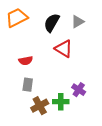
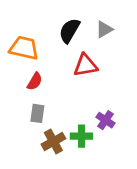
orange trapezoid: (17, 18) -> (24, 48), moved, turned 40
red triangle: (64, 49) -> (85, 65), turned -42
red semicircle: (26, 61) -> (35, 81), turned -48

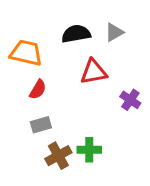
black semicircle: (69, 31) -> (76, 34), turned 50
gray rectangle: (37, 113) -> (41, 125), turned 66
purple cross: (106, 120) -> (130, 100), moved

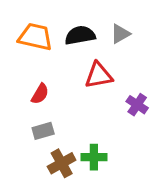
orange trapezoid: (26, 53) -> (35, 37), moved

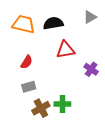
gray triangle: (120, 34) -> (90, 17), moved

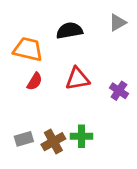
orange trapezoid: (24, 24) -> (28, 49), moved
red triangle: (65, 50) -> (77, 79), moved
gray rectangle: (29, 87) -> (24, 139), moved

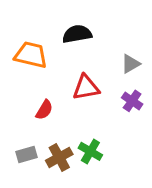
gray triangle: (118, 23) -> (131, 64), moved
red semicircle: (35, 81) -> (44, 110), moved
green cross: (81, 136) -> (90, 151), turned 30

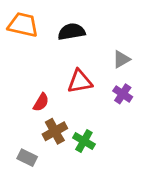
orange trapezoid: (31, 55) -> (23, 25), moved
gray rectangle: (26, 154) -> (27, 158), moved, turned 42
brown cross: (59, 157) -> (55, 131), moved

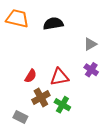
red triangle: (80, 81) -> (59, 77), moved

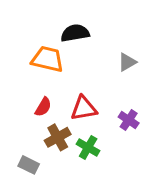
orange trapezoid: (17, 18) -> (47, 59), moved
purple cross: (91, 70) -> (129, 120), moved

